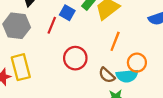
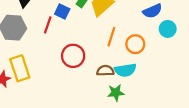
orange circle: (137, 63) -> (135, 44), moved
brown semicircle: (107, 75) -> (105, 71), turned 140

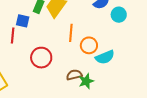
orange circle: (135, 44) -> (89, 45), moved
cyan semicircle: (125, 70) -> (105, 57), moved
brown semicircle: (105, 71) -> (74, 75), moved

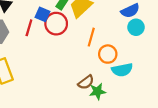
cyan circle: (119, 15) -> (136, 27), moved
red circle: (41, 58) -> (56, 24), moved
brown semicircle: (74, 75) -> (86, 82), turned 147

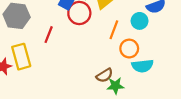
cyan circle: (136, 27) -> (140, 21), moved
red line: (29, 28) -> (49, 35), moved

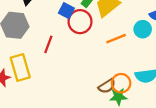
orange line: (114, 30) -> (116, 39), turned 48
orange circle: (129, 49) -> (121, 83), moved

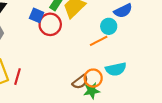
orange line: (116, 39) -> (99, 41), moved
red line: (48, 44) -> (18, 77), moved

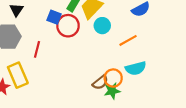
cyan circle: (109, 26) -> (102, 26), moved
orange line: (99, 41) -> (128, 40), moved
red line: (18, 77) -> (37, 49), moved

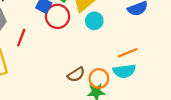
orange line: (128, 40) -> (128, 53), moved
brown semicircle: (100, 82) -> (76, 75), moved

